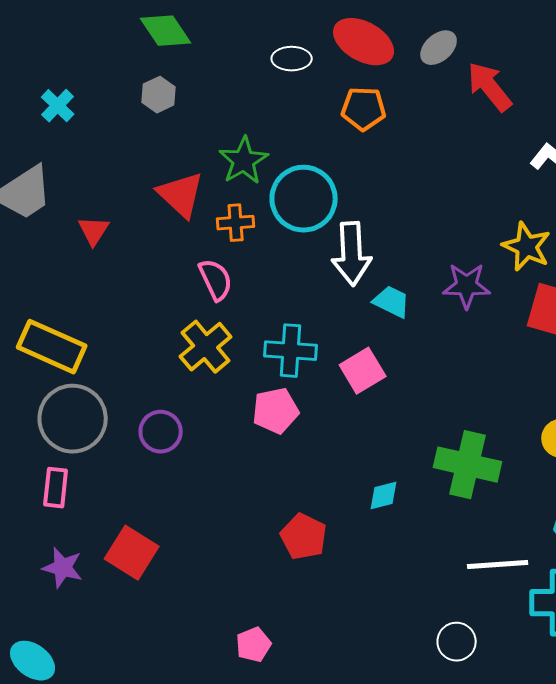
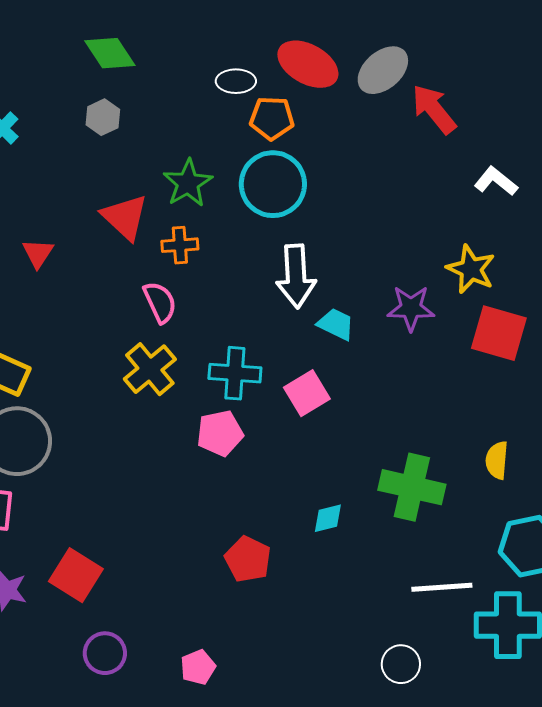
gray ellipse: (439, 48) -> (383, 70), size x1.4
orange pentagon: (364, 109) -> (272, 118), moved
cyan circle: (304, 199) -> (273, 184), moved
purple circle: (161, 432) -> (105, 653), moved

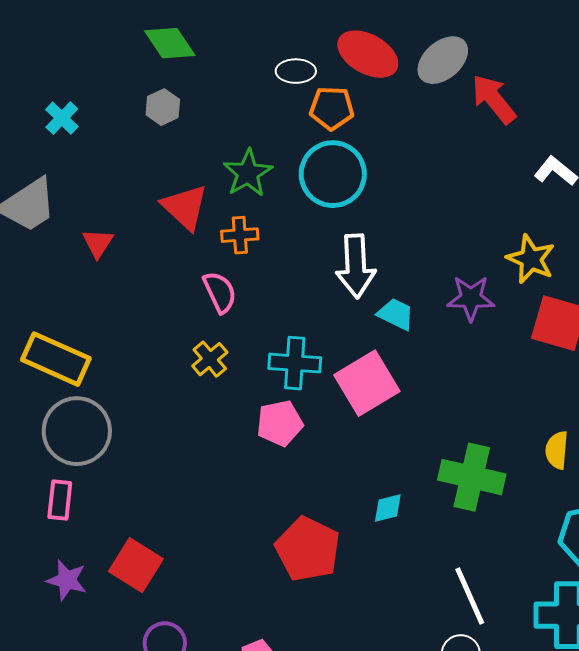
yellow cross: (150, 369) -> (210, 359), size x0.7
pink square: (307, 393) -> (367, 383), size x1.4
red pentagon: (248, 559) -> (308, 549), size x1.4
white line: (442, 587) -> (470, 596), moved, turned 70

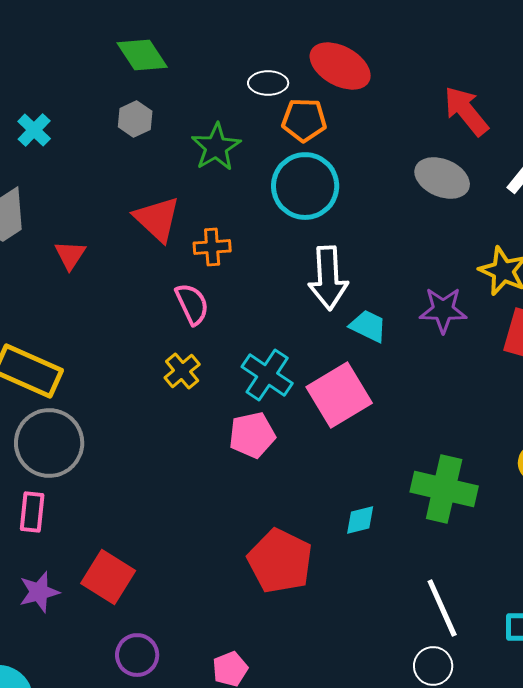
gray ellipse: (443, 60) -> (442, 178), moved, turned 64
green star: (248, 173) -> (216, 147), moved
cyan cross: (295, 363) -> (267, 375), turned 30
purple star: (67, 580) -> (39, 592), turned -30

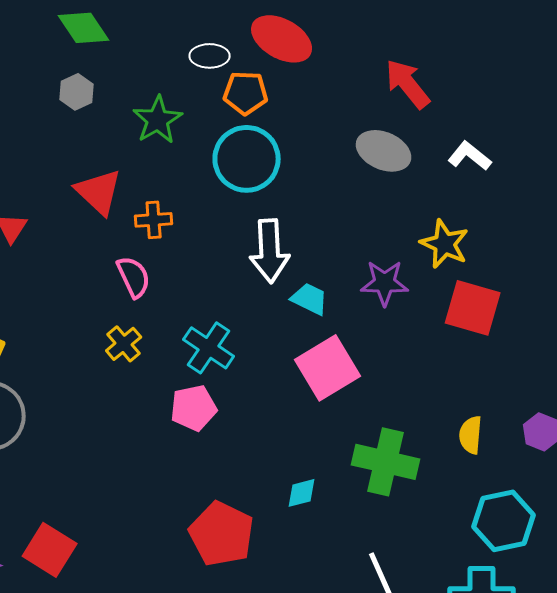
pink square: (339, 395) -> (328, 368), moved

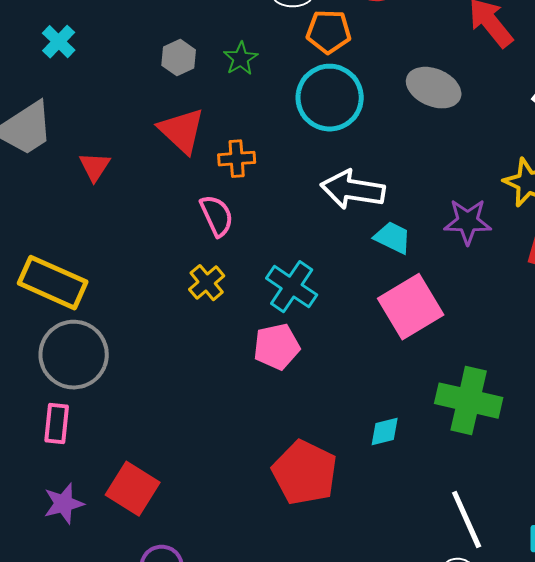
gray hexagon: (77, 92) -> (179, 58), moved
green star: (158, 120) -> (241, 59), size x0.7
gray ellipse: (384, 151) -> (434, 88), moved
white arrow: (270, 251) -> (353, 190), turned 102

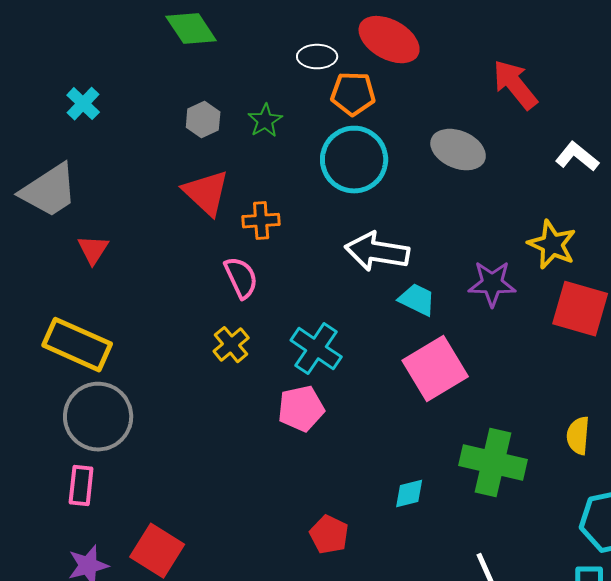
red triangle: (95, 167) -> (93, 250), moved
red pentagon: (305, 473) -> (329, 535), size x0.6

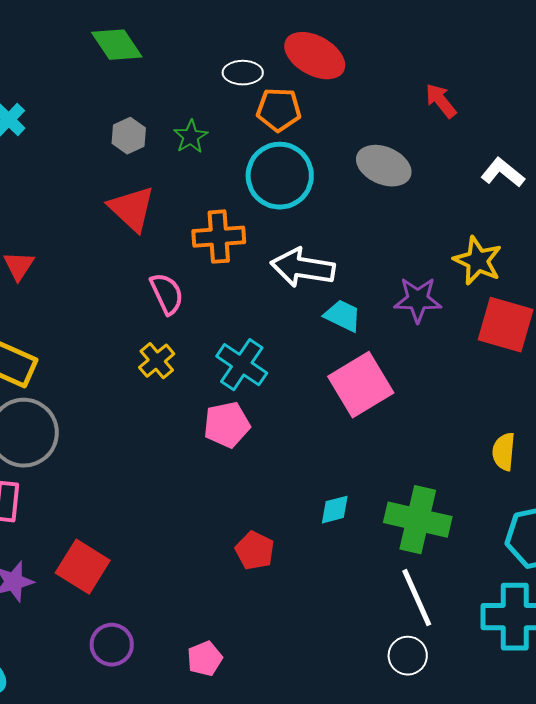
red arrow: (515, 85) -> (441, 101), size x0.7
orange cross: (261, 221) -> (219, 237), moved, size x1.4
green cross: (493, 463) -> (418, 520), moved

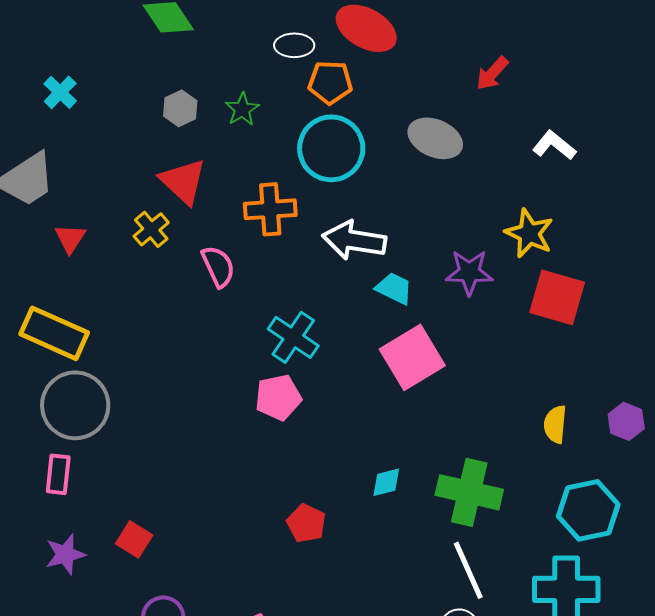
red arrow: (441, 101) -> (492, 73), turned -99
yellow cross: (157, 361) -> (151, 229), moved
red square: (83, 567) -> (134, 539), size x0.7

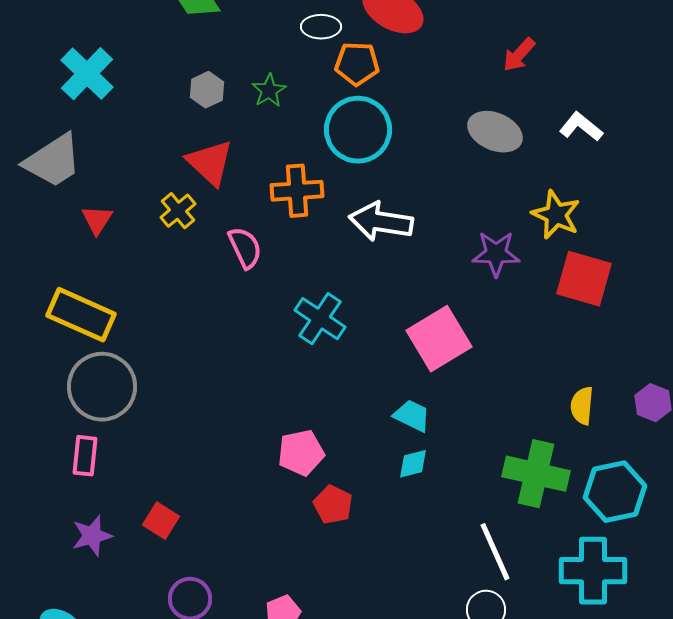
cyan cross: (60, 92) -> (87, 74), size x1.6
gray ellipse: (435, 138) -> (495, 132), moved
cyan trapezoid: (394, 288) -> (412, 416), moved
pink pentagon: (278, 397) -> (301, 453), moved
green cross: (469, 492) -> (536, 474), moved

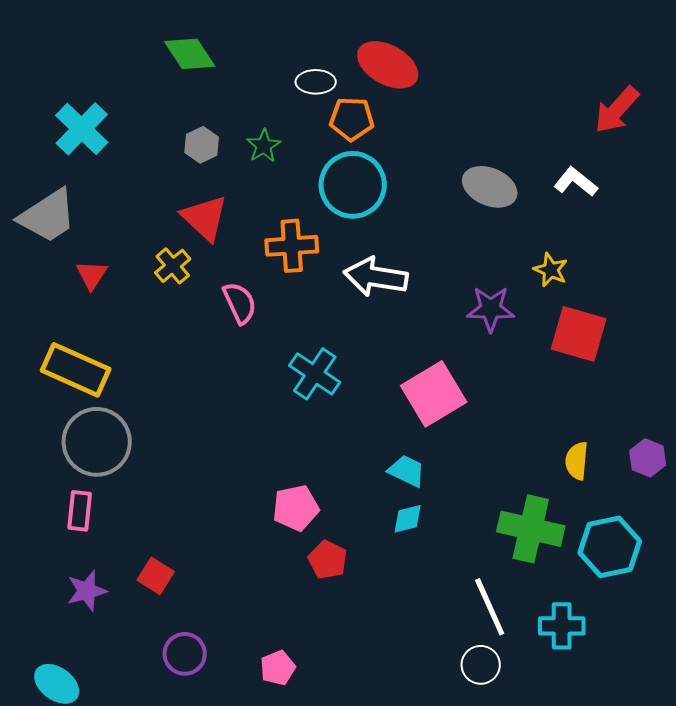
red arrow: (519, 55) -> (617, 110), moved, size x1.4
yellow star: (556, 215) -> (551, 270), size x0.7
cyan cross: (593, 571) -> (562, 626), moved, size x0.7

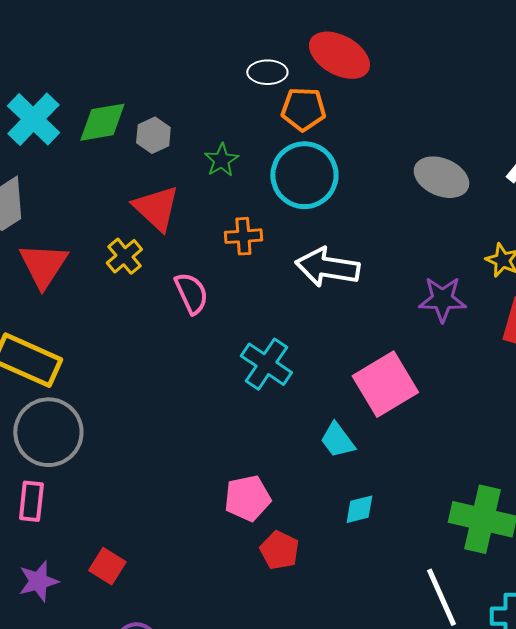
green diamond: (190, 54) -> (102, 122), moved, turned -66
green star: (264, 146) -> (221, 160), moved
orange cross: (292, 246) -> (243, 236), size x0.7
red triangle: (92, 275) -> (43, 265), size x1.6
cyan trapezoid: (407, 471) -> (337, 440), moved, turned -153

